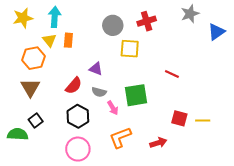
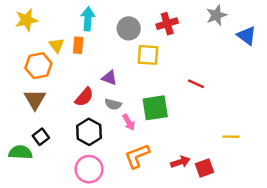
cyan arrow: (55, 17) -> (88, 19), moved
blue triangle: (216, 32) -> (247, 36), turned -48
red square: (179, 118) -> (204, 168), moved, turned -35

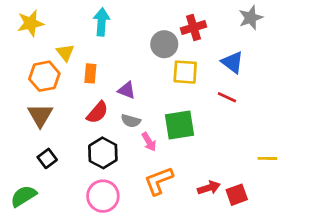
gray circle: (129, 28) -> (164, 44), moved
blue triangle: (247, 36) -> (233, 62), moved
orange rectangle: (78, 45) -> (90, 73), moved
yellow square: (148, 55) -> (185, 72), moved
green semicircle: (20, 152) -> (24, 196), moved, turned -35

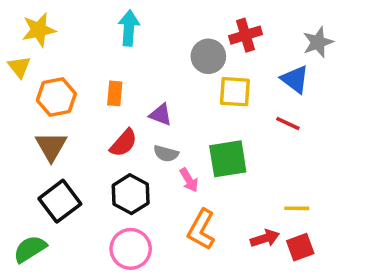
gray star: (251, 18) -> (318, 42), moved
yellow triangle: (65, 53) -> (19, 67), moved
black square: (47, 158) -> (60, 201), size x1.6
yellow line: (267, 158) -> (297, 208), moved
orange L-shape: (159, 181) -> (201, 229), turned -40

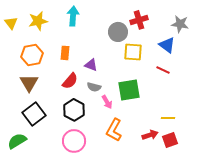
yellow star: (39, 30) -> (38, 21), moved
gray star: (318, 42) -> (180, 24), turned 30
yellow triangle: (19, 67) -> (11, 23), moved

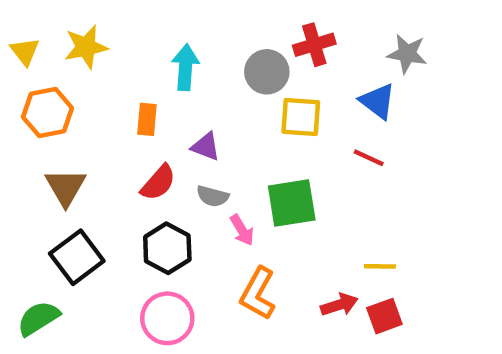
cyan arrow: (73, 16) -> (185, 67), moved
orange hexagon: (32, 55) -> (47, 113), moved

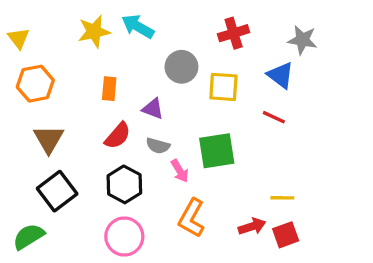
yellow star: (86, 47) -> (94, 32), moved
cyan arrow: (185, 67) -> (138, 26), moved, turned -64
gray circle: (267, 72) -> (181, 67), moved

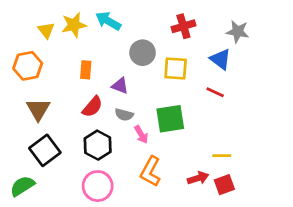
yellow triangle: (18, 38) -> (46, 30), moved

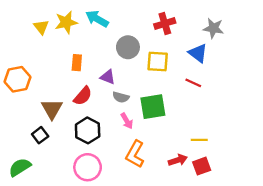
orange hexagon: (28, 66) -> (17, 79), moved
brown triangle: (38, 109) -> (52, 109), moved
gray semicircle: (124, 115) -> (121, 97), moved
black square: (45, 150) -> (40, 135), size x0.6

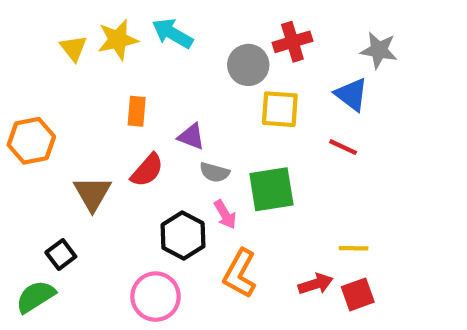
gray circle: (128, 47) -> (248, 65), moved
black hexagon: (88, 130) -> (183, 236), moved
black square: (40, 135) -> (61, 254), moved

